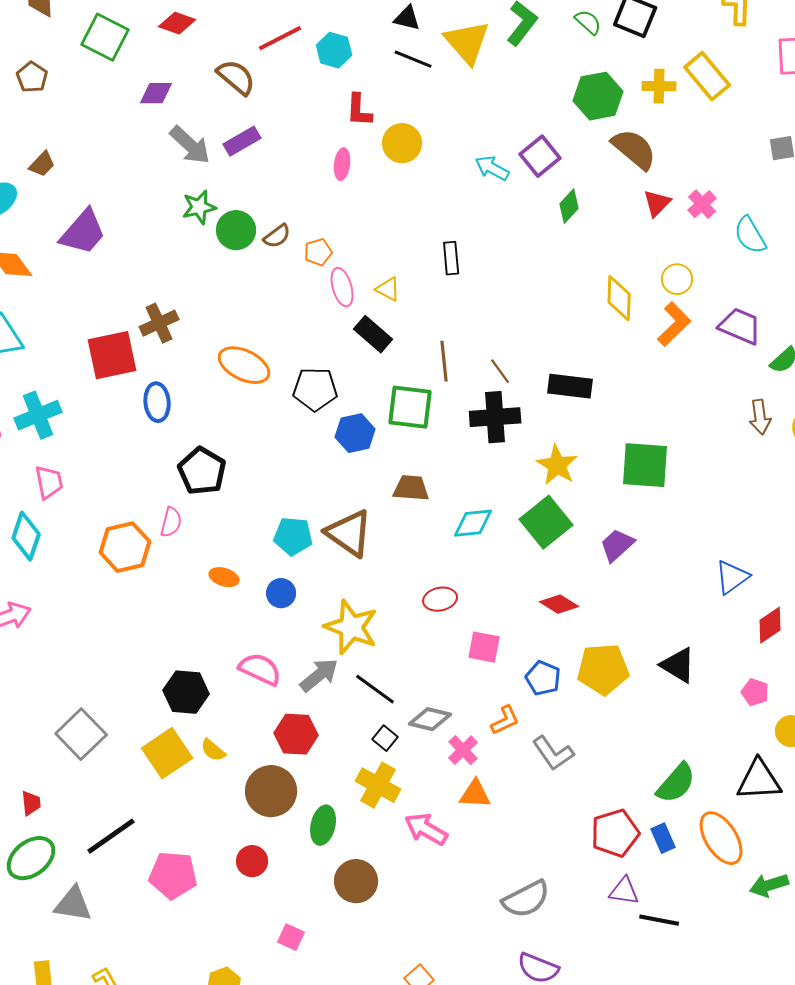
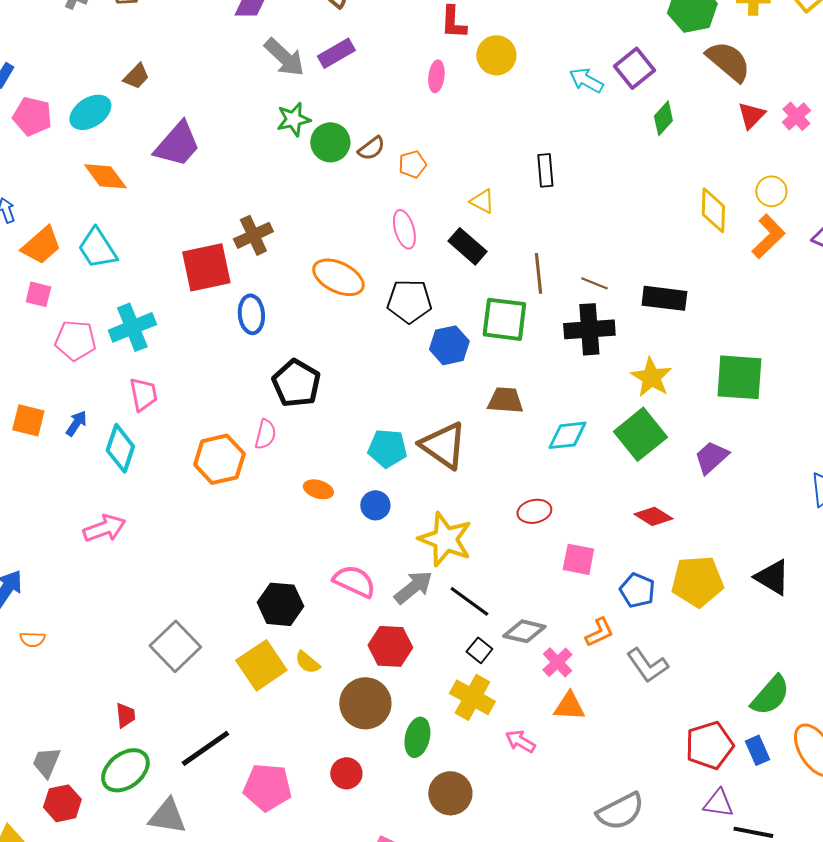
pink ellipse: (342, 287) -> (404, 229), moved
brown line: (500, 371) -> (594, 283), turned -32
pink arrow: (426, 829) -> (520, 741), size x0.7

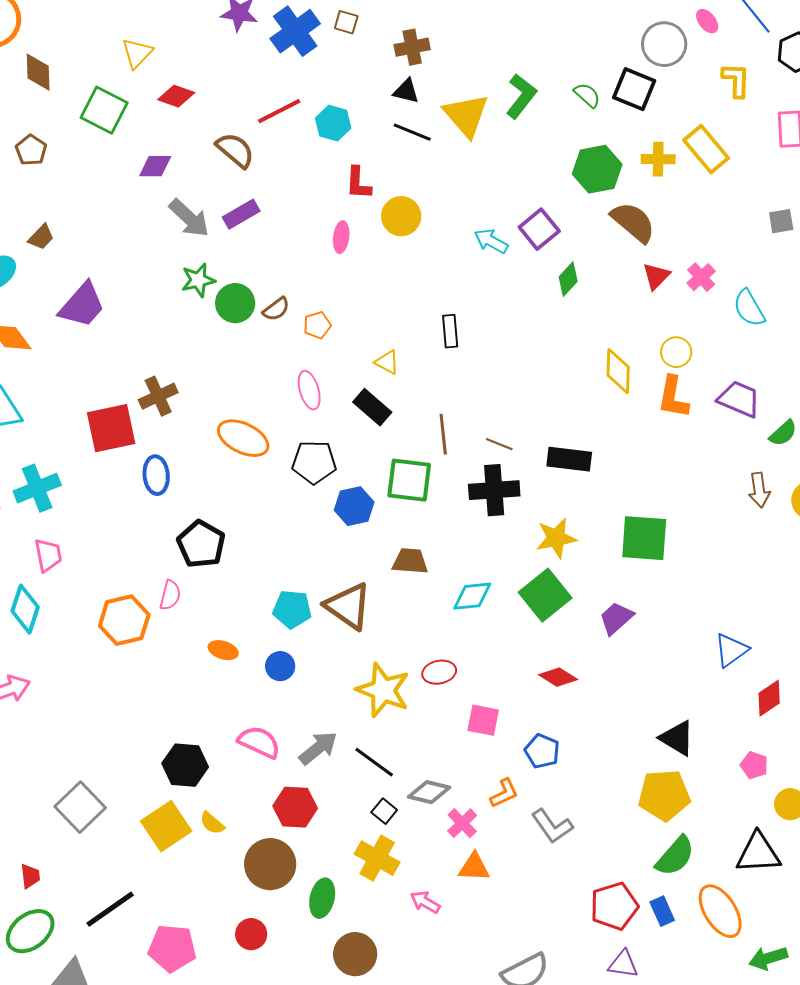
orange L-shape: (768, 236) -> (673, 397), turned 144
yellow star: (651, 377) -> (556, 538), turned 30
yellow star: (445, 539) -> (383, 690), moved
yellow pentagon: (697, 581) -> (664, 795), moved

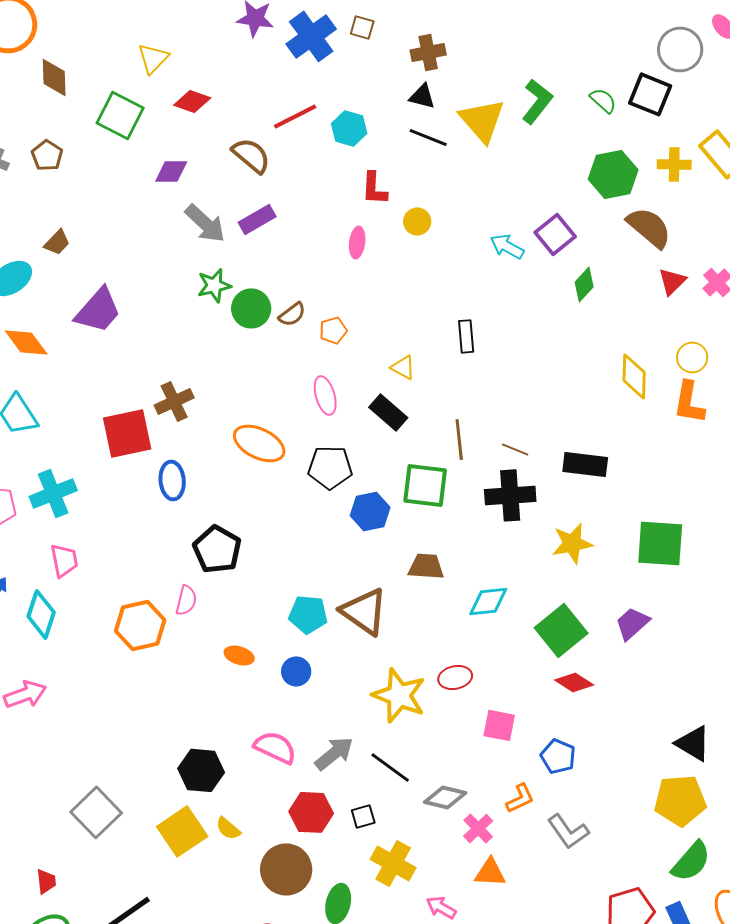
yellow circle: (401, 216) -> (417, 221), size x0.7
green square: (545, 595) -> (561, 630), moved
black square: (384, 811) -> (363, 816), moved, turned 35

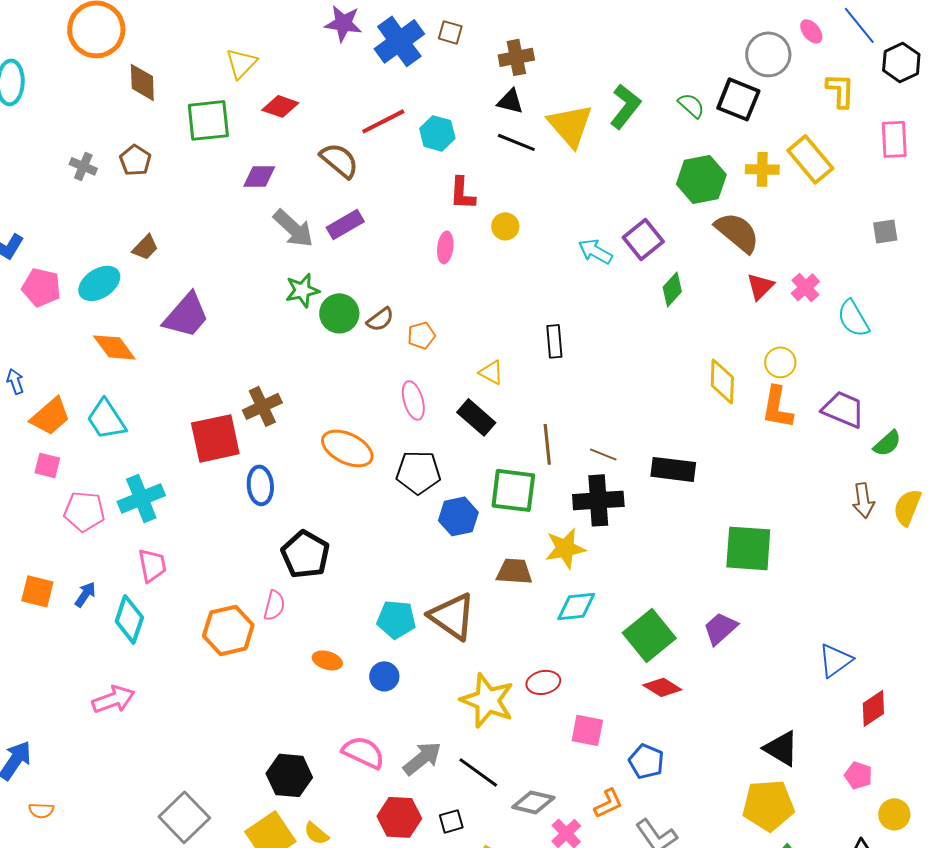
green square: (120, 115) -> (208, 120), turned -33
yellow star: (572, 543) -> (565, 548), moved

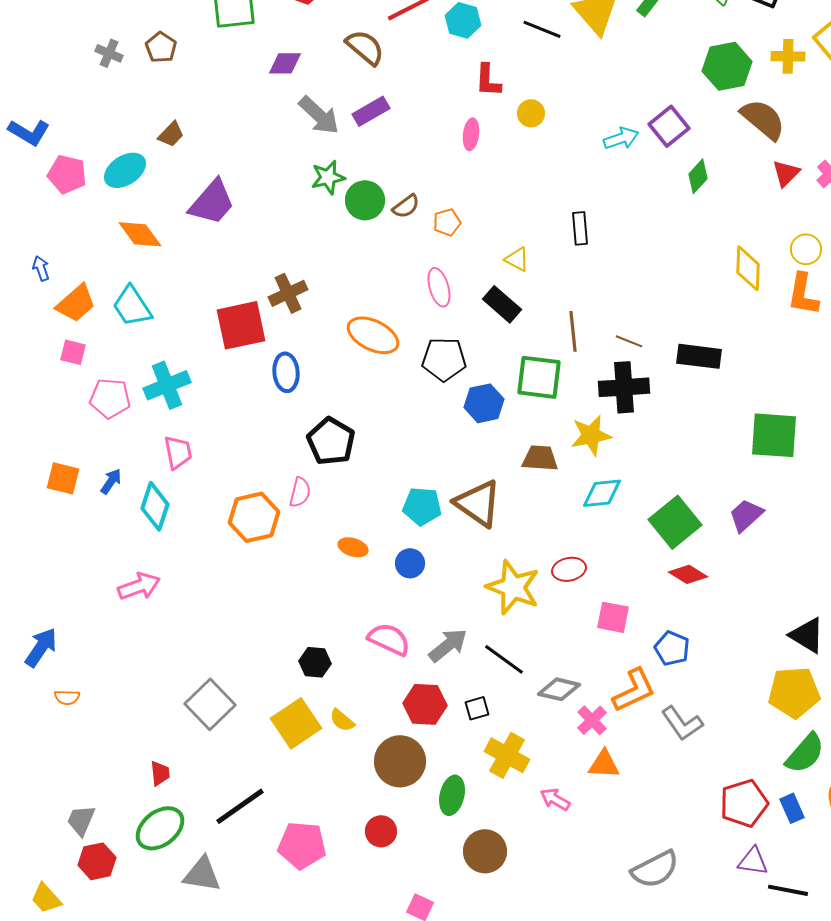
cyan arrow: (595, 251) -> (621, 138), turned 132
black hexagon: (289, 775) -> (315, 662), size x0.7
orange L-shape: (608, 803) -> (634, 690), size x1.5

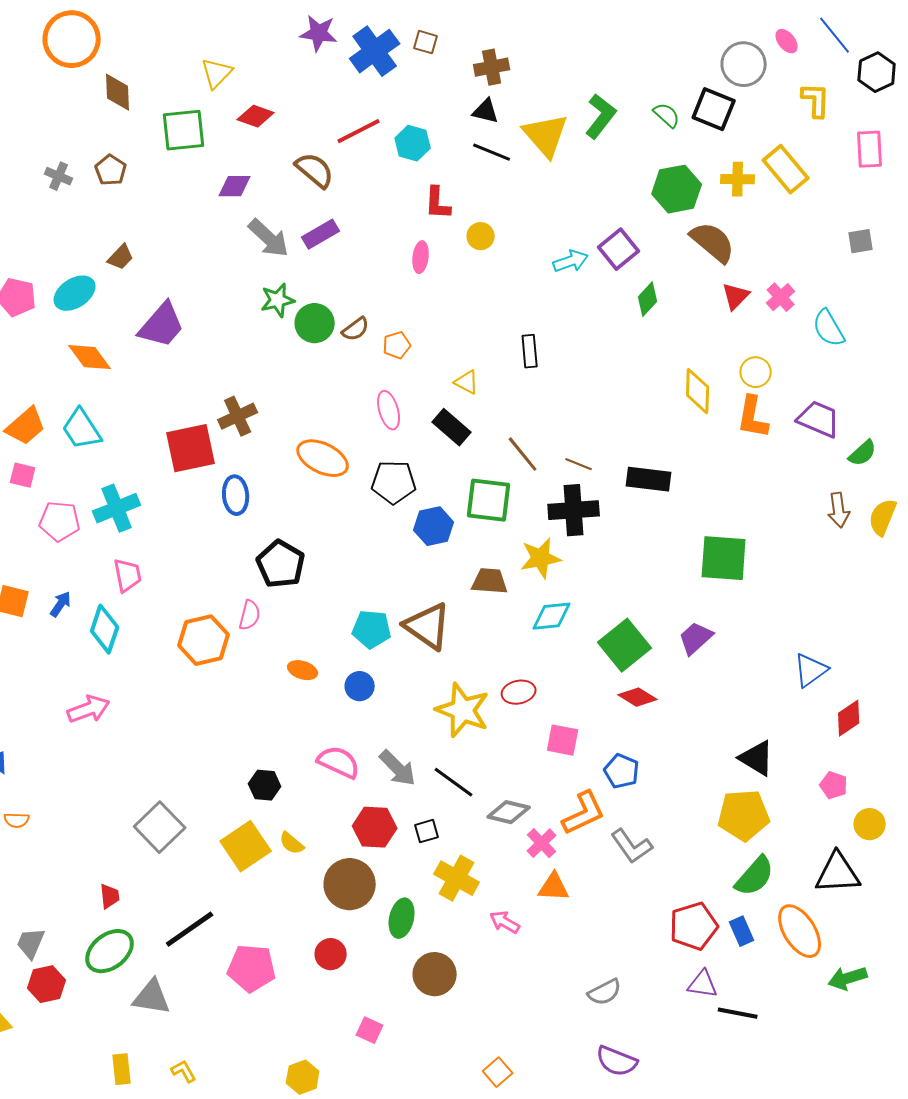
brown line: (573, 331) -> (523, 454), turned -33
gray arrow: (448, 645) -> (398, 768), turned 84
gray semicircle: (655, 869) -> (605, 992), size x0.7

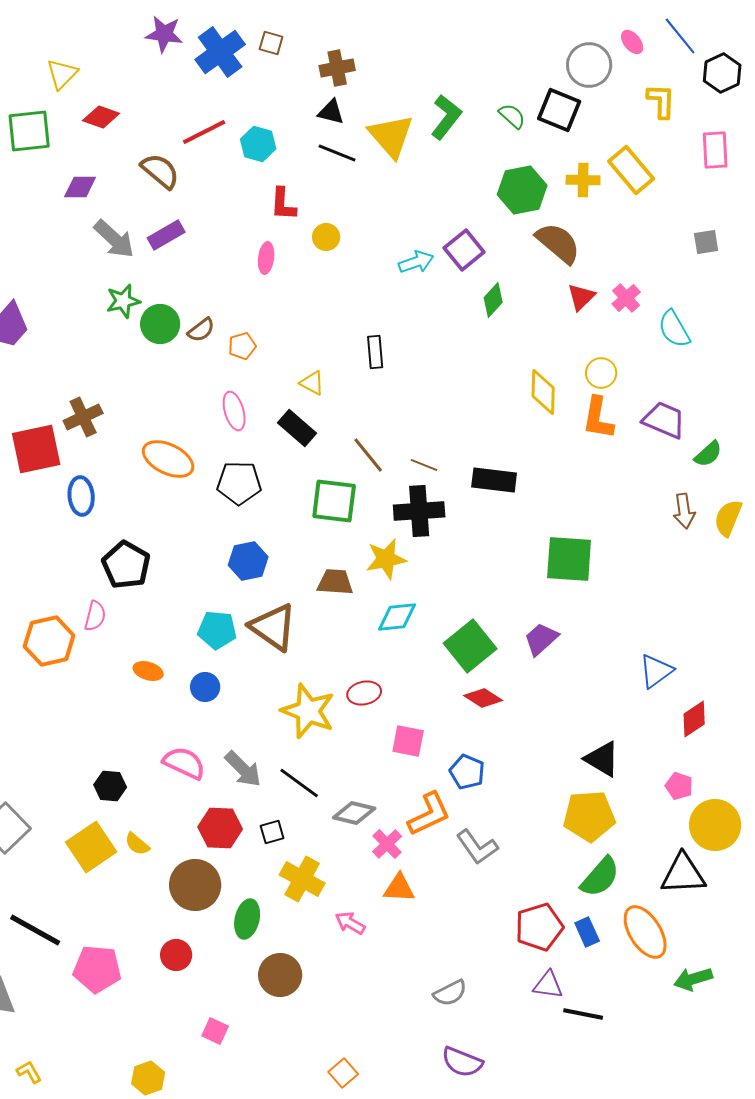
blue hexagon: (434, 526) -> (248, 561), moved
yellow circle: (870, 824) -> (715, 825), size x1.6
black line: (190, 929) -> (35, 930), turned 64

